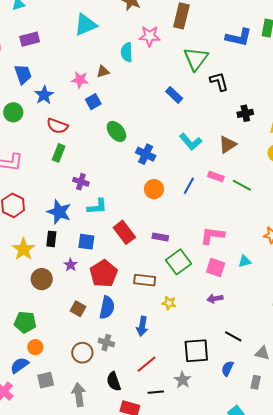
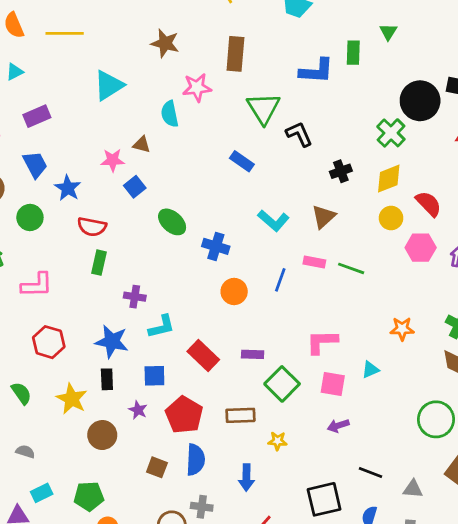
brown triangle: (103, 72) -> (142, 145), turned 40

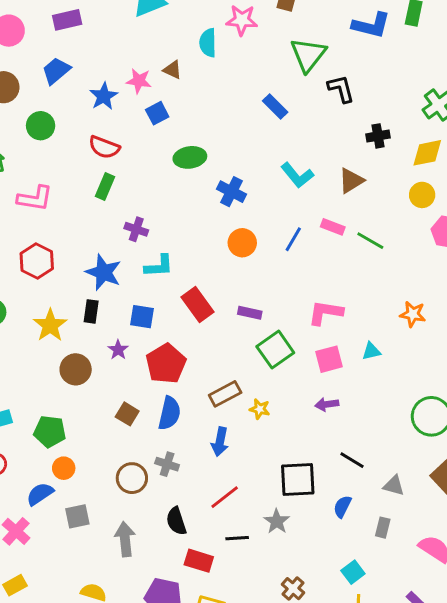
blue trapezoid: (35, 165) -> (56, 71), turned -112
blue star: (68, 188) -> (104, 96), moved
green ellipse: (172, 222) -> (190, 157), turned -60
pink square: (333, 384) -> (329, 359), turned -35
brown rectangle: (240, 415) -> (225, 394), moved, turned -36

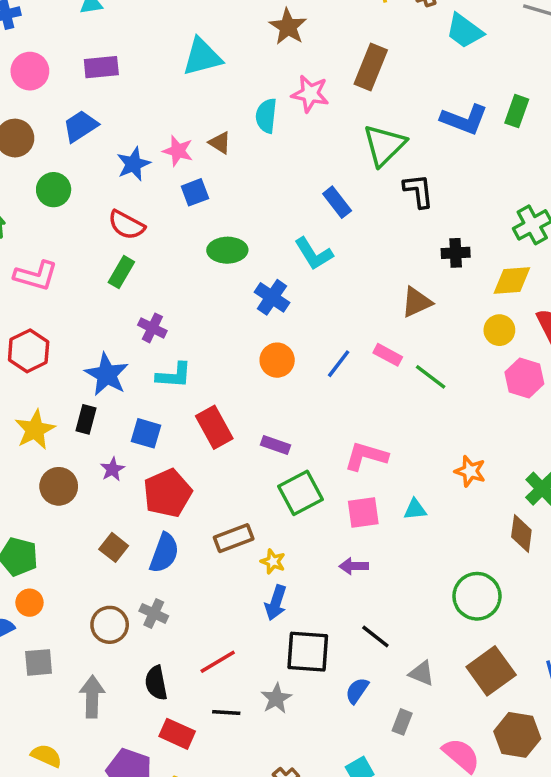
cyan L-shape: (297, 175) -> (314, 254), moved
blue arrow: (220, 442) -> (276, 603), moved

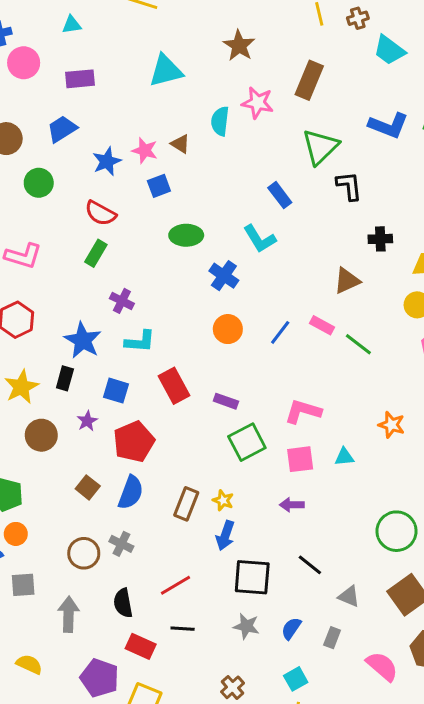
pink circle: (30, 71) -> (24, 63), moved
brown rectangle: (234, 538) -> (186, 504), moved, turned -48
blue semicircle: (357, 691) -> (291, 628), moved
gray star: (276, 698) -> (246, 626), moved, turned -30

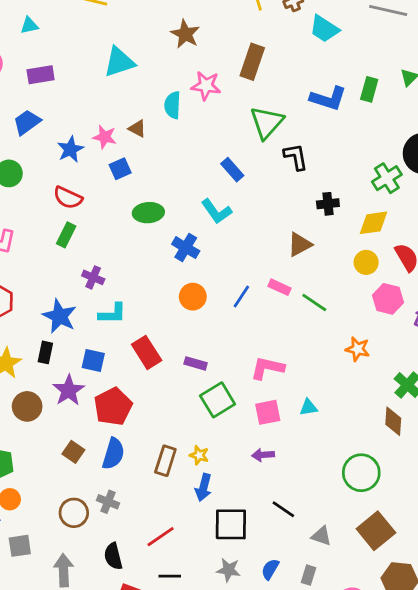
purple star: (87, 421) -> (69, 390), size x1.6
orange star: (391, 425) -> (358, 349), moved

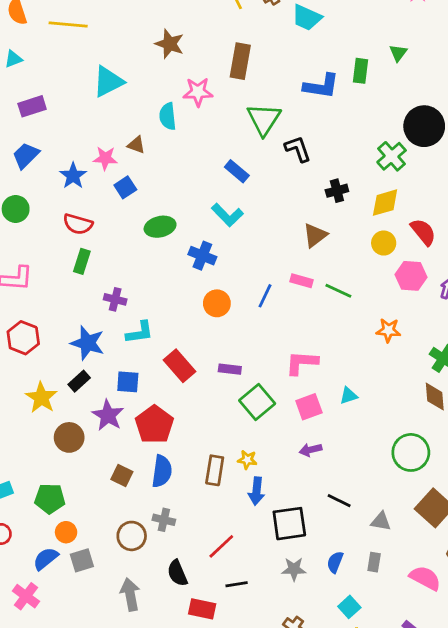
black rectangle: (45, 352) -> (79, 381), turned 45
gray square: (20, 546) -> (82, 560), moved

